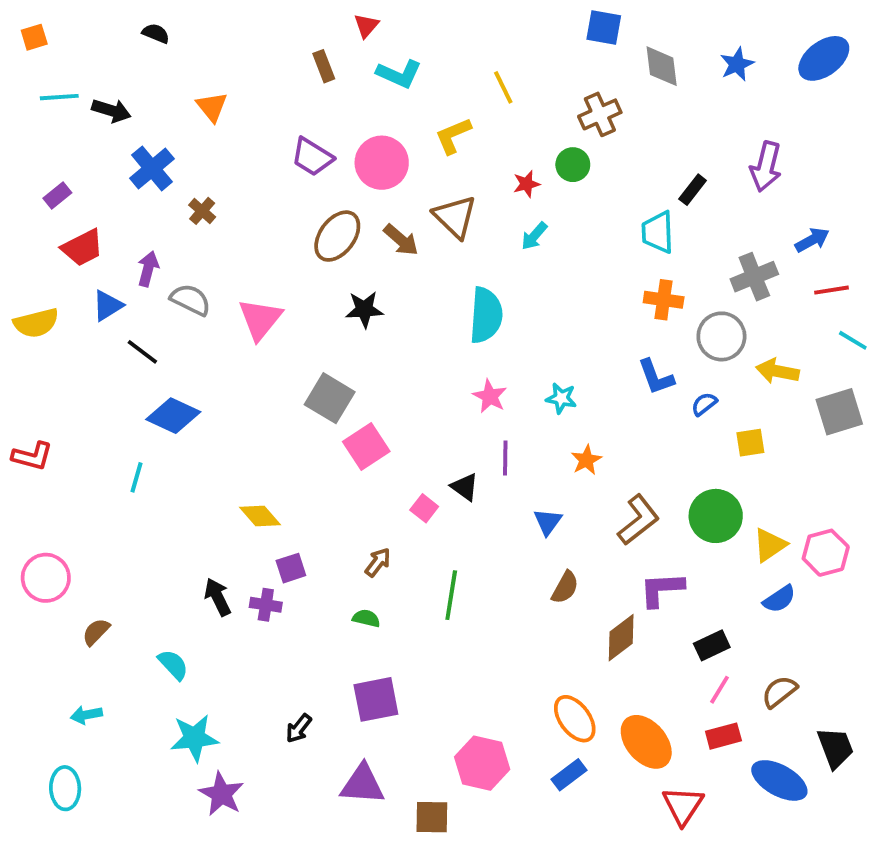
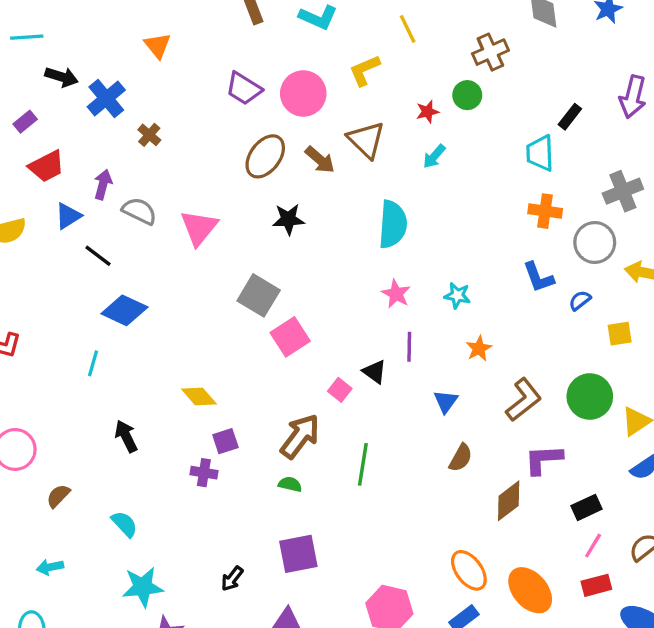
black arrow: (111, 111) -> (62, 77), moved
brown arrow: (378, 562) -> (300, 436), size x1.8
black arrow: (218, 597) -> (126, 436), moved

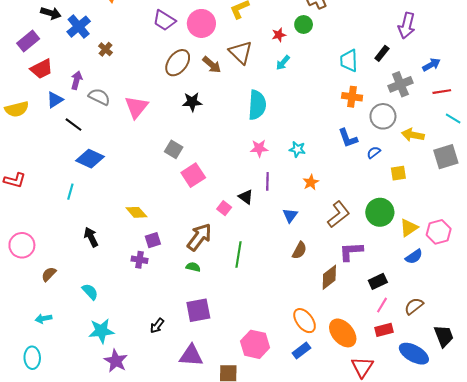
black rectangle: (570, 117) -> (382, 53), moved
purple rectangle: (25, 122) -> (28, 41), size x1.5
pink star: (396, 294) -> (259, 148), turned -30
gray square: (259, 295) -> (174, 149), size x0.7

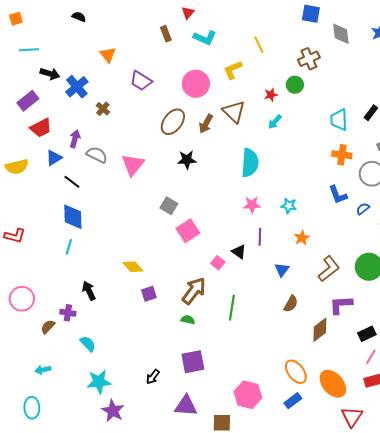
purple trapezoid: (164, 20) -> (141, 81), moved
brown arrow: (212, 65) -> (206, 124), turned 78
blue diamond: (90, 159) -> (73, 217), moved, turned 64
purple cross: (140, 260) -> (68, 313), moved

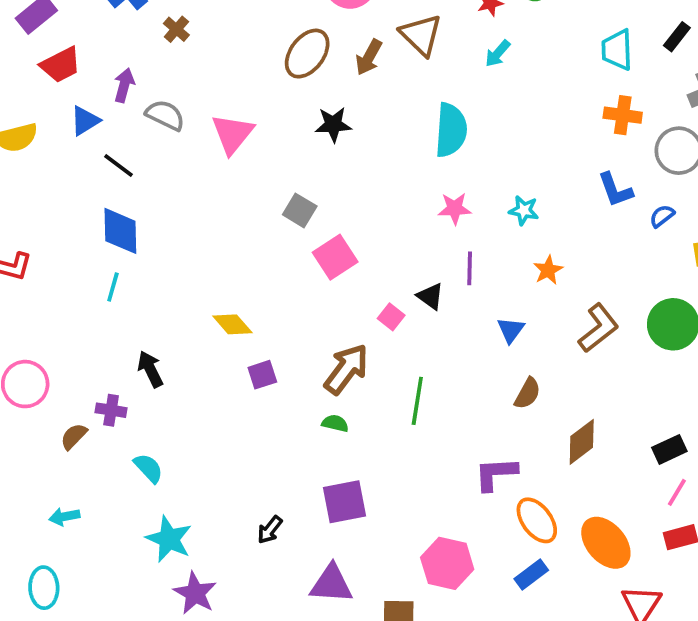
purple L-shape: (341, 305) -> (496, 474), moved
cyan star: (99, 382) -> (169, 539), turned 30

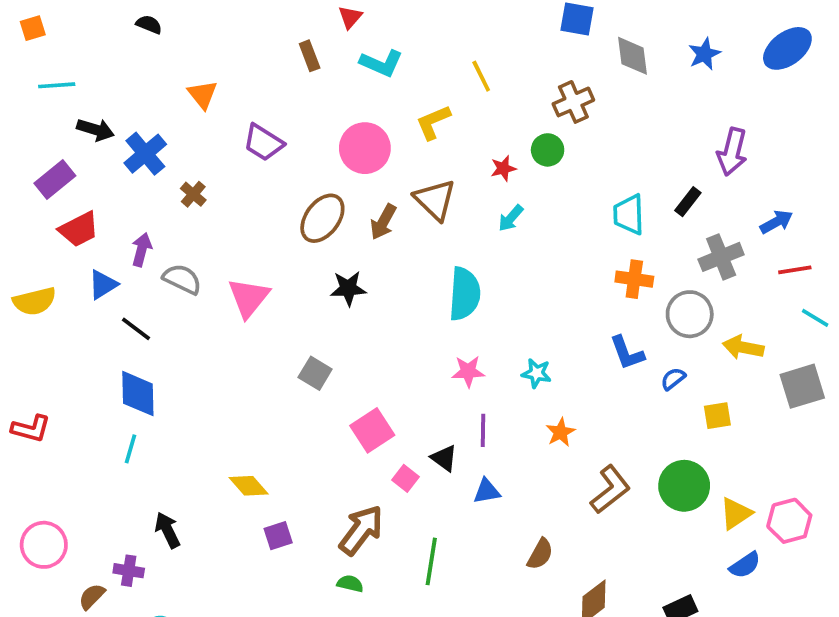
pink square: (335, 257) -> (372, 430), moved
blue triangle: (511, 330) -> (487, 491), moved, turned 44

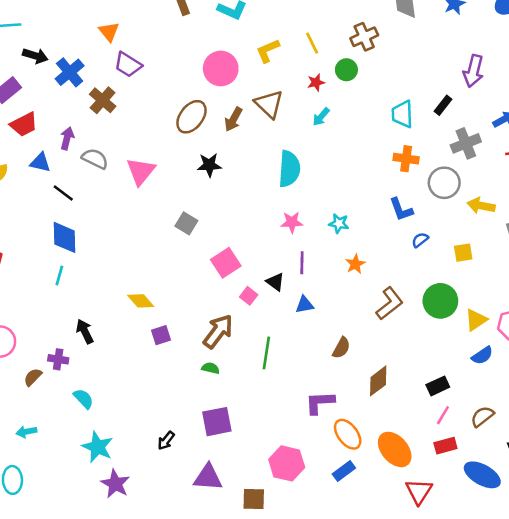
yellow line: (481, 76) -> (312, 43), moved
purple trapezoid: (263, 143) -> (128, 65), moved
brown cross: (193, 194) -> (103, 100), size x1.5
blue triangle: (103, 285) -> (40, 162), turned 45
blue semicircle: (673, 379) -> (420, 240), moved

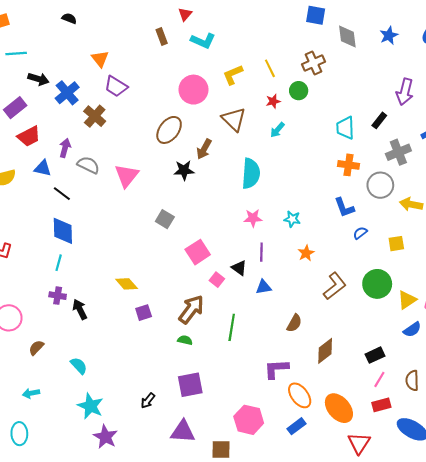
brown arrow: (233, 119) -> (204, 149), moved
purple cross: (58, 359) -> (58, 296), moved
brown semicircle: (482, 416) -> (412, 381), turned -54

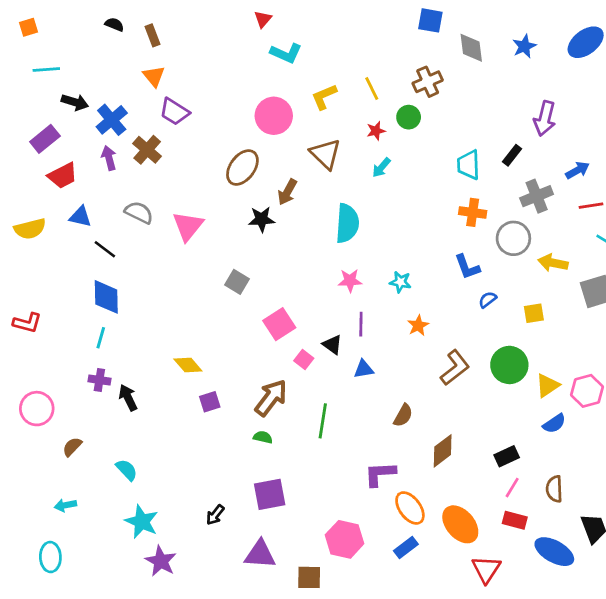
brown rectangle: (162, 36) -> (153, 35), moved
purple arrow: (65, 148) -> (109, 158), moved, turned -30
red rectangle: (381, 405) -> (515, 520), turned 30

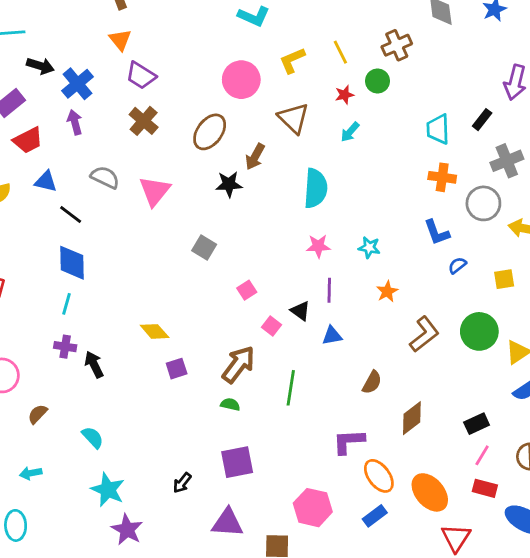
brown cross: (147, 150) -> (144, 121), moved
pink square: (279, 324) -> (247, 290), size x0.6

